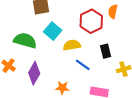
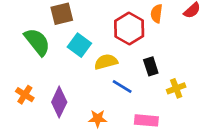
green semicircle: (25, 40) -> (37, 42), moved, turned 40

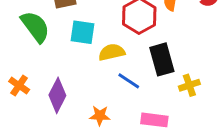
cyan square: (79, 45) -> (83, 32), turned -30
black rectangle: (151, 66) -> (162, 59), size x1.5

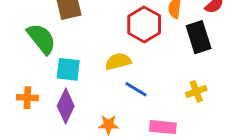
cyan square: (83, 32) -> (68, 69), moved
black rectangle: (162, 59) -> (199, 37), moved
orange cross: (19, 86) -> (27, 98), turned -30

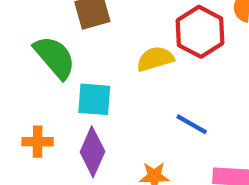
yellow semicircle: (118, 61) -> (155, 59), moved

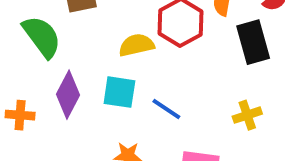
cyan square: (94, 99) -> (119, 92), moved
purple diamond: (92, 152) -> (68, 95), moved

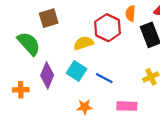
cyan square: (119, 92) -> (76, 71), turned 30

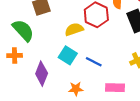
purple diamond: (47, 75) -> (42, 74), moved
orange cross: (21, 90) -> (15, 56), moved

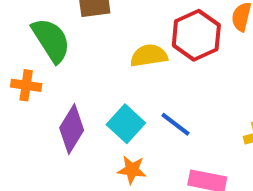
cyan square: (68, 55) -> (126, 124), moved

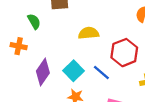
red hexagon: (196, 35) -> (124, 53), moved
green semicircle: (51, 40) -> (34, 21), size x0.6

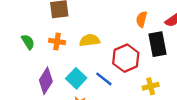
green semicircle: (34, 21) -> (28, 42), moved
orange cross: (19, 46) -> (57, 41), moved

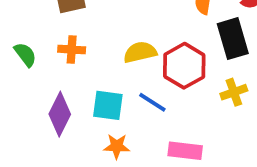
yellow semicircle: (90, 40) -> (140, 52), moved
cyan square: (76, 78) -> (108, 105), turned -30
yellow cross: (151, 86) -> (234, 92), moved

